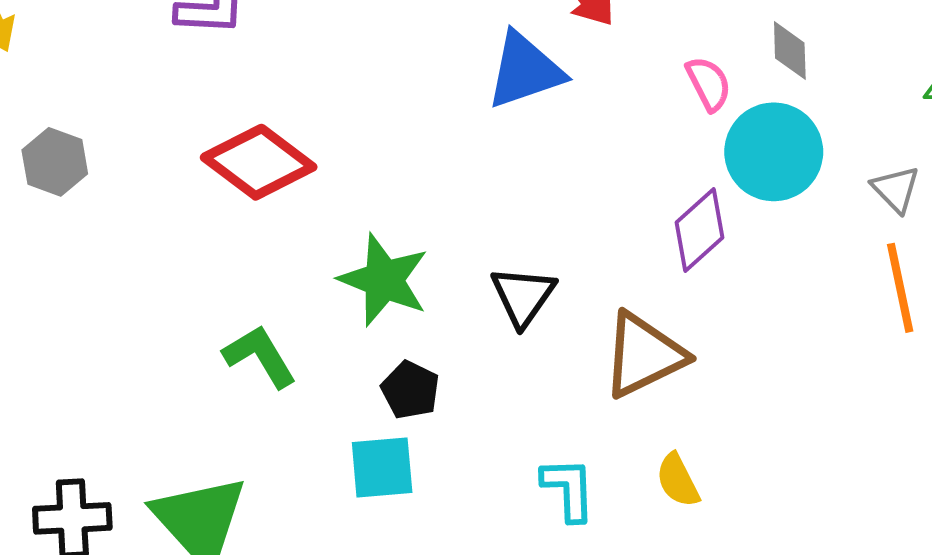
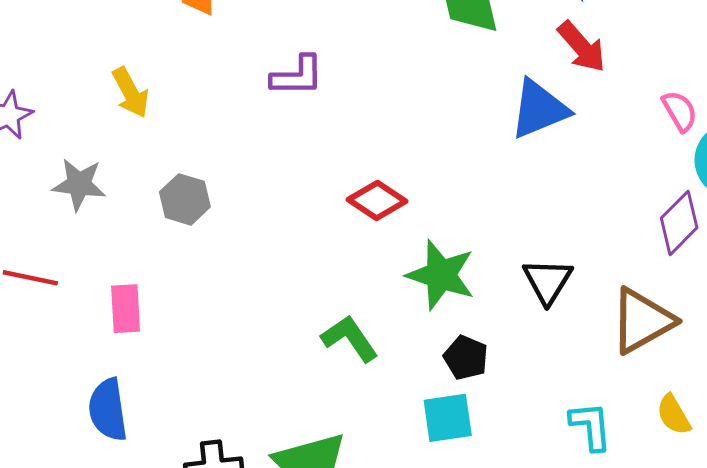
red diamond: (259, 162) -> (377, 200), moved, size x0.7

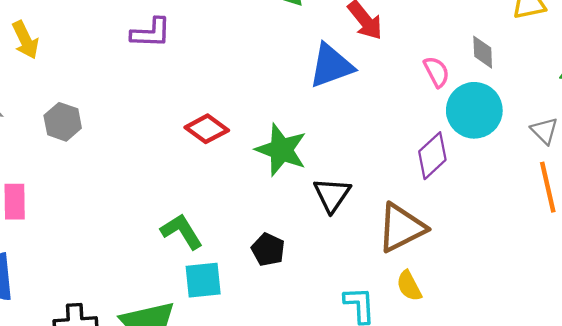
green star: (441, 275) -> (281, 150), moved
yellow semicircle: (674, 415) -> (409, 286), moved
cyan square: (448, 418) -> (203, 280), moved

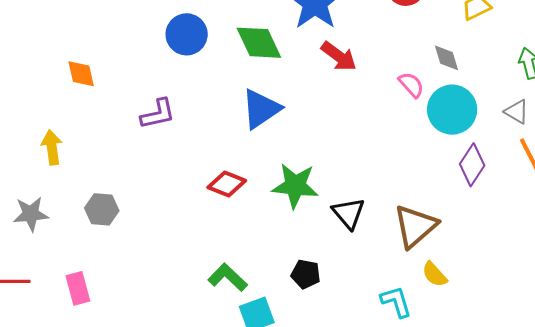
yellow arrow: (25, 40) -> (52, 147), turned -148
blue triangle: (331, 66) -> (261, 109), moved
purple diamond: (432, 156) -> (472, 165), moved

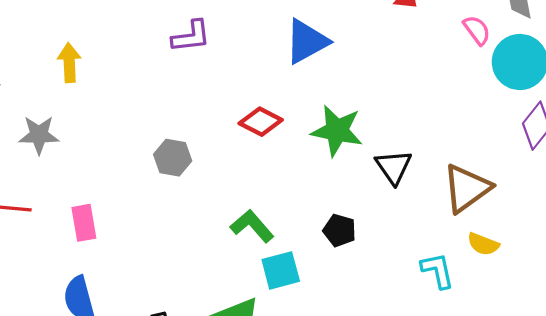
gray hexagon: (102, 209) -> (173, 158), moved
yellow semicircle: (434, 274) -> (483, 244), turned -32

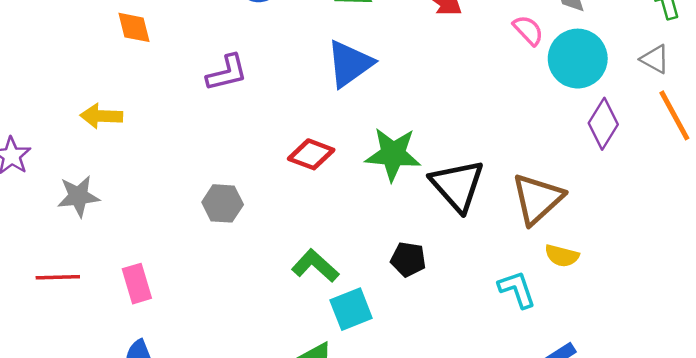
yellow arrow: (69, 63) -> (101, 116), turned -78
black triangle: (394, 167) -> (457, 185), size x1.4

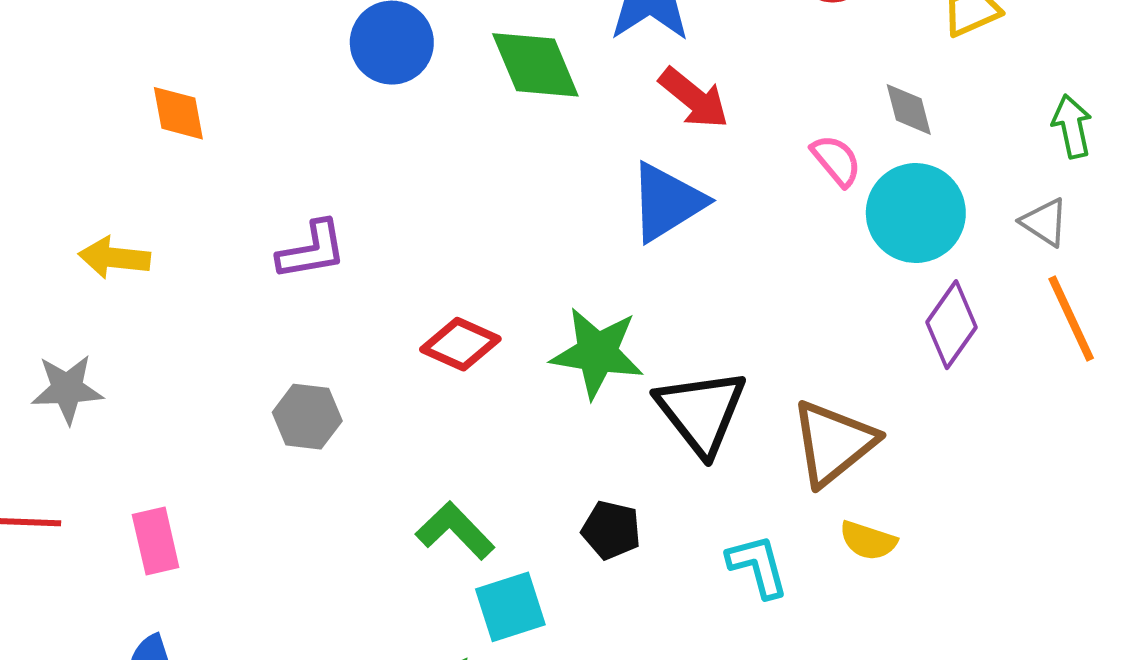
blue triangle: (350, 64) -> (667, 202), moved
purple L-shape: (227, 73) -> (312, 250), moved
cyan L-shape: (517, 289) -> (758, 566), moved

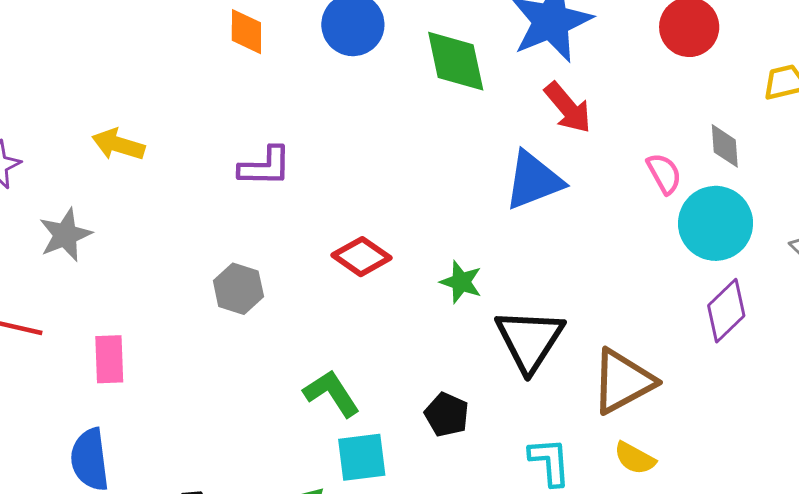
orange diamond: (178, 113) -> (246, 32), moved
green star: (597, 353) -> (461, 282), size x0.6
gray star: (67, 389) -> (65, 235), turned -30

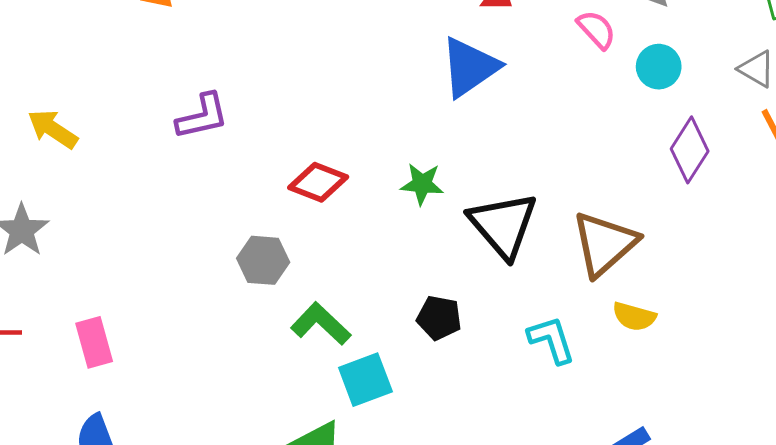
yellow arrow: (118, 145) -> (53, 129), turned 30
cyan circle: (716, 223) -> (659, 67), size x0.6
gray hexagon: (238, 289) -> (263, 260), moved

